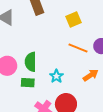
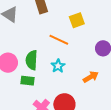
orange line: (78, 48) -> (59, 40), moved
cyan star: (56, 76) -> (58, 66), moved

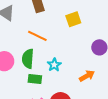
orange line: (59, 40) -> (37, 36), moved
green rectangle: (28, 81) -> (35, 79), moved

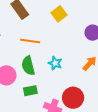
green rectangle: (35, 79) -> (30, 91), moved

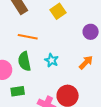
green rectangle: (30, 91) -> (18, 91), moved

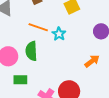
cyan star: (51, 60) -> (59, 34), moved

